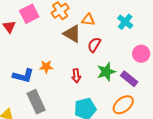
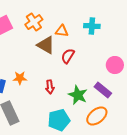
cyan cross: (125, 22) -> (92, 26), moved, turned -35
green star: (106, 72) -> (78, 95), moved, turned -30

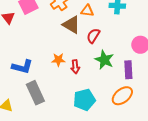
orange star: (20, 78) -> (58, 60), moved
purple rectangle: (103, 90) -> (128, 70), turned 48
green star: (78, 95) -> (104, 60), moved

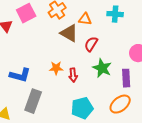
gray rectangle: (35, 93) -> (33, 101), turned 45

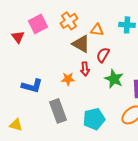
red arrow: (73, 75) -> (85, 69), moved
gray rectangle: (33, 101) -> (58, 111), moved, turned -40

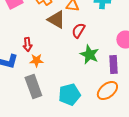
red arrow: (85, 69) -> (27, 44), moved
orange star: (68, 79) -> (36, 60), moved

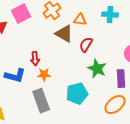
cyan pentagon: (69, 94) -> (77, 94), moved

